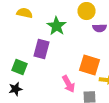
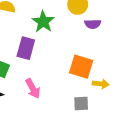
pink arrow: (69, 84) -> (33, 88), moved

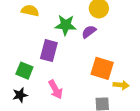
green star: (43, 22) -> (66, 25), turned -30
purple semicircle: (93, 24) -> (89, 32), moved, turned 144

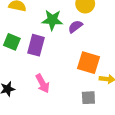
green square: (24, 71) -> (12, 42), moved

